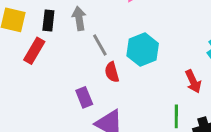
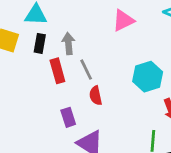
cyan hexagon: (143, 50) -> (148, 77), moved
red rectangle: (34, 51) -> (57, 71), moved, turned -50

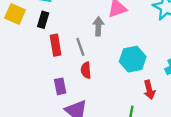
gray arrow: (68, 44) -> (98, 26), moved

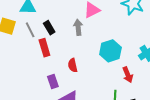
black rectangle: (43, 20) -> (49, 28), moved, turned -40
gray line: (80, 47) -> (30, 30), moved

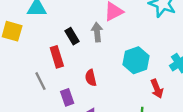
black rectangle: (49, 28) -> (72, 36), moved
gray line: (30, 30) -> (40, 81), moved

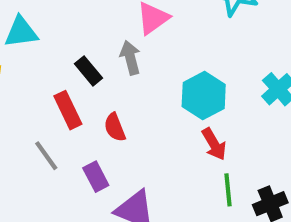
red semicircle: (91, 78) -> (115, 127), moved
red arrow: (157, 89) -> (214, 144), moved

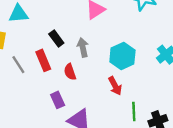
gray arrow: (130, 58) -> (83, 47), moved
red arrow: (214, 144) -> (115, 86), moved
gray line: (46, 156) -> (18, 65), moved

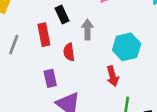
gray line: (18, 65) -> (14, 45), moved, turned 42

